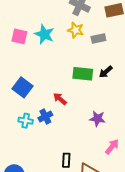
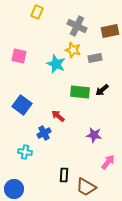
cyan star: (44, 34) -> (56, 64), moved
cyan cross: (26, 121) -> (25, 152), moved

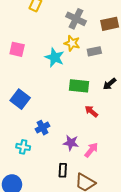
black arrow: (102, 90) -> (110, 84), moved
red arrow: (58, 116) -> (91, 111), moved
purple star: (94, 135) -> (71, 143), moved
pink arrow: (108, 162) -> (91, 150), moved

